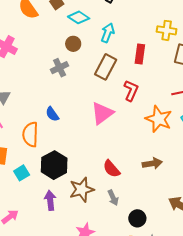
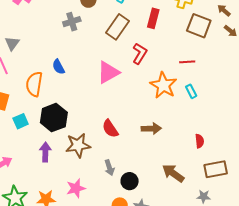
gray arrow: (113, 198) -> (109, 168), moved

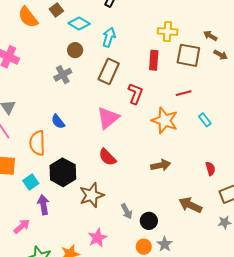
red rectangle: (153, 18) -> (154, 60), moved
cyan rectangle: (191, 91) -> (205, 120), moved
red semicircle: (110, 129) -> (107, 157), moved
purple arrow: (45, 152) -> (43, 205), moved

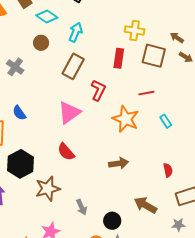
gray cross: (63, 75) -> (15, 67), moved, turned -30
black circle: (149, 221) -> (112, 221), moved

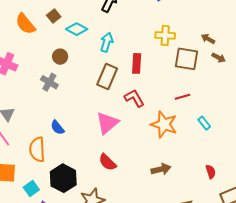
brown circle: (41, 43) -> (60, 57), moved
red rectangle: (119, 58) -> (137, 63), moved
red L-shape: (98, 90) -> (134, 98), turned -50

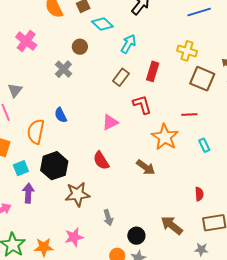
brown rectangle: (107, 77) -> (121, 77), size x0.7
pink triangle: (107, 123) -> (110, 122), size x0.7
brown arrow: (161, 169) -> (146, 167), moved, turned 36

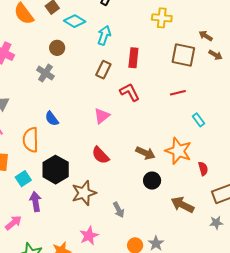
yellow cross: (187, 51) -> (162, 18), moved
orange star: (165, 137) -> (178, 151), moved
black circle: (136, 236) -> (152, 181), moved

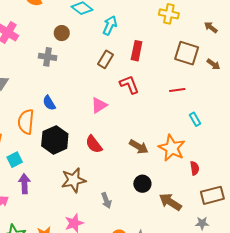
brown arrow: (206, 36) -> (211, 27), moved
brown arrow: (215, 55) -> (213, 64), moved
gray cross: (45, 73) -> (48, 57), turned -30
black hexagon: (56, 170) -> (55, 140), moved
black circle: (152, 181) -> (142, 184), moved

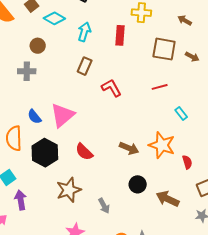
red rectangle: (137, 51) -> (120, 35), moved
pink triangle: (99, 105) -> (62, 115), moved, size x1.5

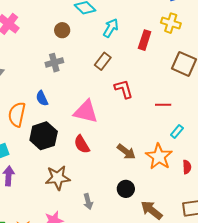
gray cross: (27, 71) -> (54, 63), moved, turned -30
red line: (160, 87) -> (163, 105), moved
cyan rectangle: (181, 113) -> (177, 132), moved, turned 64
pink triangle: (62, 115) -> (86, 112), moved, turned 40
red semicircle: (187, 162) -> (187, 167), moved

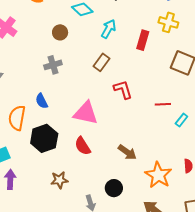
cyan rectangle: (177, 132) -> (181, 120), moved
orange star: (159, 157) -> (158, 175), moved
brown star: (58, 178) -> (59, 180), size x0.7
black circle: (126, 189) -> (114, 188), moved

